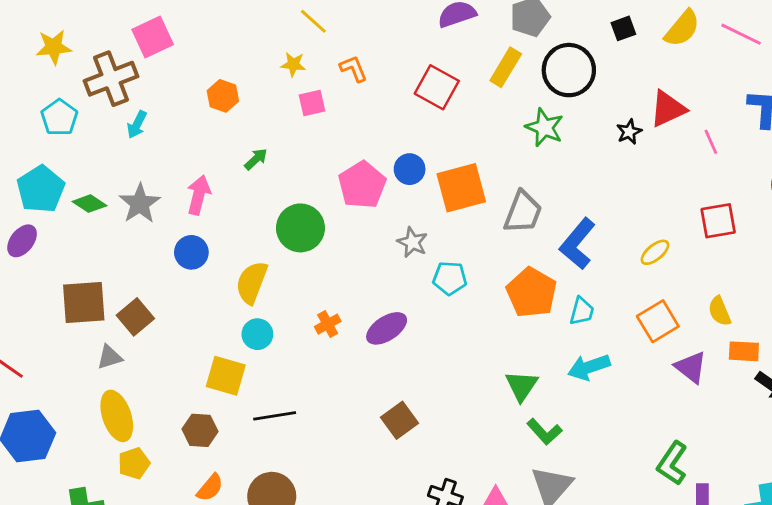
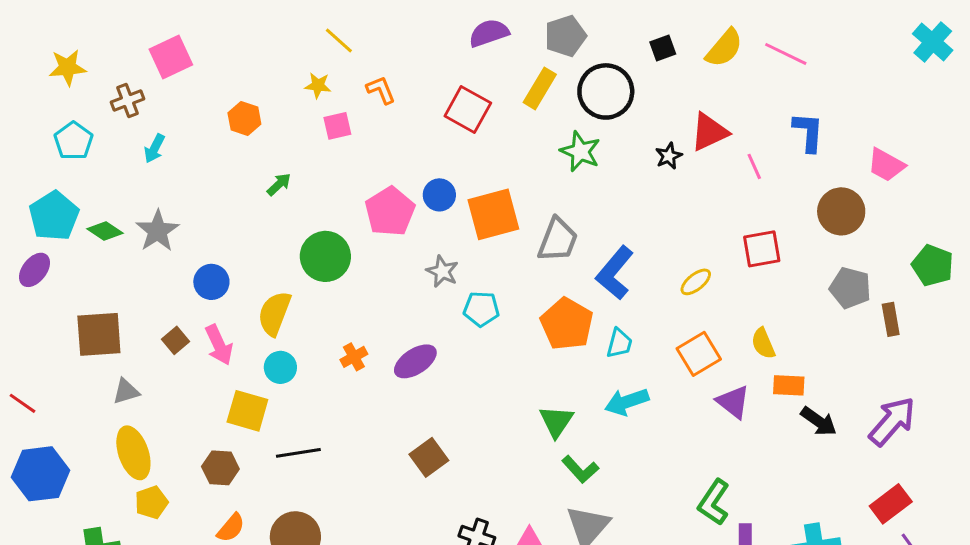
brown cross: (111, 79) -> (127, 100), size x0.6
pink arrow: (199, 195) -> (219, 345), moved, turned 141
brown square: (135, 317) -> (175, 340), moved, size x0.7

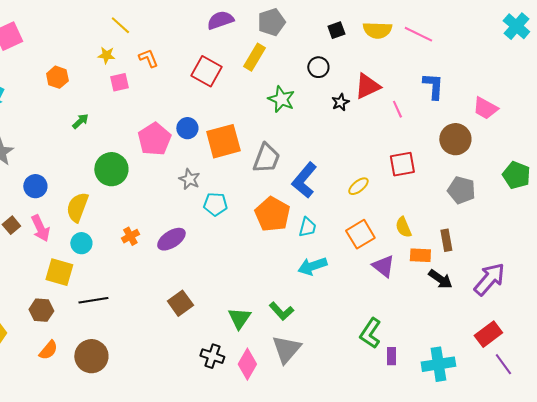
yellow semicircle: (724, 48) -> (377, 30), turned 52
black circle: (606, 91) -> (318, 67), moved, size x0.6
brown rectangle: (891, 319) -> (446, 240), moved
green triangle: (556, 421) -> (239, 318), moved

